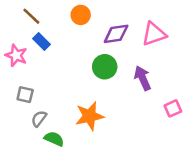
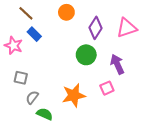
purple diamond: (116, 34) -> (96, 28), turned -50
pink square: (173, 108) -> (107, 88), moved

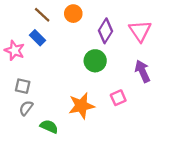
brown line: (26, 13) -> (42, 15), moved
pink triangle: (127, 28) -> (140, 31), turned -45
purple arrow: (117, 64) -> (142, 71), moved
gray semicircle: (32, 97) -> (26, 108), moved

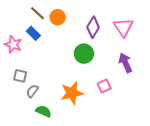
orange circle: (73, 14) -> (58, 17), moved
gray semicircle: (26, 108) -> (32, 91), moved

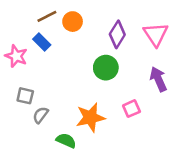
brown line: (37, 13) -> (47, 16), turned -70
green semicircle: (43, 111) -> (66, 141), moved

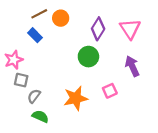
pink star: (16, 56) -> (14, 60), moved, turned 30
green semicircle: (66, 141) -> (40, 116), moved

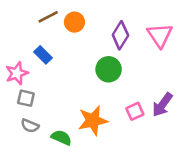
blue rectangle: (35, 35) -> (43, 55), moved
purple arrow: (132, 66) -> (162, 105), moved, turned -120
gray semicircle: (34, 96) -> (30, 126), moved, turned -104
green semicircle: (40, 116) -> (61, 138), moved

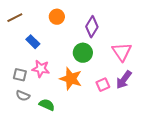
brown line: (48, 17) -> (15, 18), moved
pink triangle: (160, 35) -> (122, 52), moved
pink star: (17, 73) -> (41, 69), moved, turned 30
orange star: (93, 120) -> (71, 79), moved, turned 30

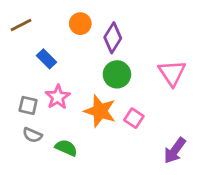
purple diamond: (92, 27) -> (113, 38), moved
pink star: (41, 69) -> (58, 97), turned 30
purple arrow: (124, 80) -> (175, 151), moved
pink square: (103, 85) -> (134, 118), moved, turned -32

